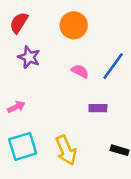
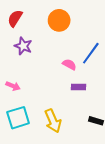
pink semicircle: (80, 71) -> (69, 64), moved
pink arrow: (16, 107) -> (13, 86), turned 48

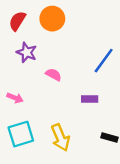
orange circle: (59, 20) -> (52, 19), moved
pink semicircle: (69, 64) -> (53, 75), moved

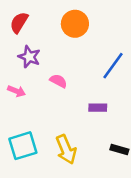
orange circle: (52, 19) -> (75, 24), moved
pink arrow: (15, 98) -> (17, 91), moved

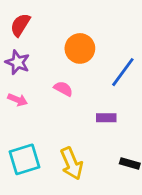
orange circle: (75, 24) -> (80, 48), moved
purple star: (29, 57) -> (18, 62), moved

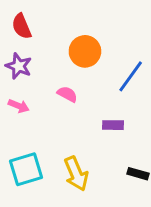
red semicircle: (20, 25) -> (22, 26), turned -55

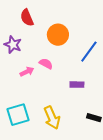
red semicircle: (22, 26) -> (27, 18), moved
pink arrow: (19, 106) -> (27, 72), moved, turned -48

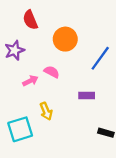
purple star: (13, 45) -> (14, 50), turned 30
yellow arrow: (52, 118) -> (46, 111), moved, size x0.7

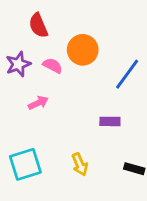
pink semicircle: (52, 72) -> (53, 66), moved
yellow arrow: (46, 111) -> (80, 164), moved

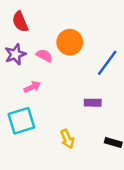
red semicircle: (38, 25) -> (20, 22), moved
cyan square: (25, 164) -> (21, 121), moved

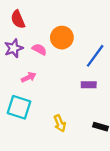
purple rectangle: (93, 103) -> (89, 85), moved
cyan square: (21, 121) -> (19, 107), turned 35

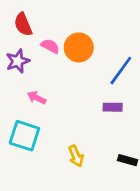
pink semicircle: (39, 49) -> (50, 46), moved
pink arrow: (29, 77) -> (37, 98), turned -128

